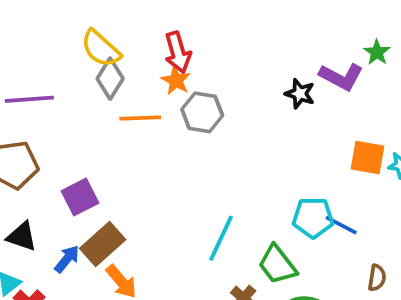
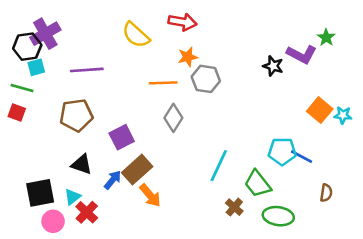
red arrow: (178, 52) -> (182, 22), moved, turned -64
gray diamond: (110, 79) -> (173, 118), moved
orange star: (176, 80) -> (188, 57), turned 30
orange square: (368, 158) -> (320, 110), turned 30

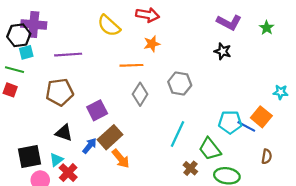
purple cross: (45, 34) -> (34, 24), turned 35
purple L-shape: (302, 54) -> (229, 22), moved
gray hexagon: (206, 79) -> (180, 84), moved
orange square: (320, 110) -> (261, 117), moved

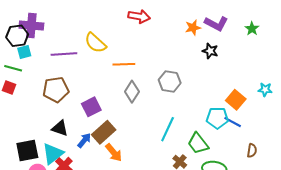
yellow semicircle: (109, 26) -> (95, 43), moved
orange star: (152, 44) -> (193, 28), moved
orange square: (261, 117) -> (236, 100), moved
cyan triangle: (56, 160) -> (53, 154), size x1.6

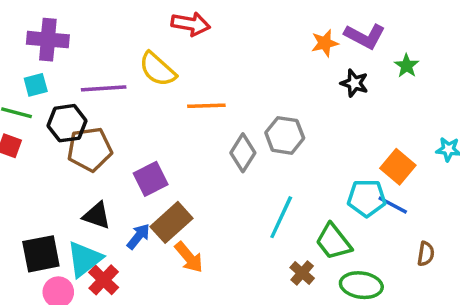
red arrow: (139, 16) -> (191, 24), moved
green star: (252, 29) -> (407, 66), moved
black hexagon: (17, 36) -> (67, 123), moved
gray diamond: (132, 92) -> (243, 153), moved

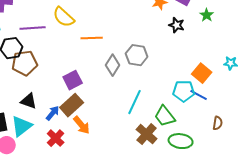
purple square: (151, 179) -> (73, 80), moved
brown cross: (302, 273) -> (147, 134), size x1.5
red cross: (104, 280) -> (56, 138), moved

